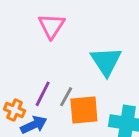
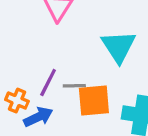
gray line: (66, 97) -> (74, 86), turned 60

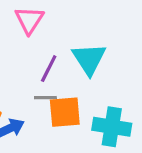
purple line: (48, 83) -> (49, 69), moved

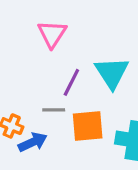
gray line: (45, 98) -> (54, 110), moved

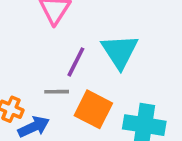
orange square: (88, 126) -> (93, 109), turned 32

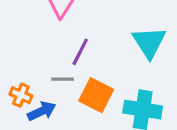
cyan triangle: (120, 51) -> (149, 42), moved

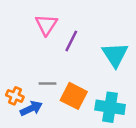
purple line: (80, 52) -> (71, 41), moved

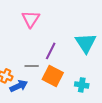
purple line: (71, 41) -> (51, 51), moved
cyan cross: (110, 107) -> (82, 85), size x0.6

